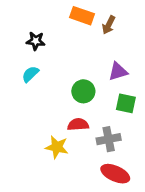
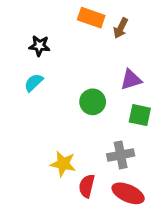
red semicircle: (78, 125) -> (87, 186), moved, turned -72

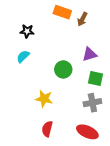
gray cross: (121, 155) -> (92, 103), moved
yellow star: (63, 164) -> (44, 99), moved
red semicircle: (87, 186) -> (47, 129), moved

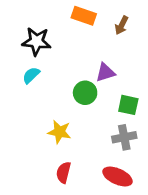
brown arrow: (82, 19) -> (122, 25), moved
black star: (27, 31) -> (36, 41), size x1.5
purple triangle: (89, 54) -> (105, 72), moved

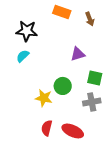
brown arrow: (122, 25) -> (90, 19), turned -48
green circle: (85, 93) -> (63, 86), moved
red ellipse: (118, 177) -> (73, 131), moved

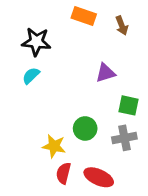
green circle: (63, 86) -> (85, 128), moved
yellow star: (44, 98) -> (54, 146), moved

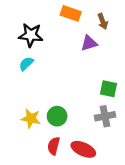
purple triangle: (105, 73) -> (89, 43), moved
green circle: (85, 128) -> (57, 116), moved
yellow star: (54, 146) -> (31, 118), moved

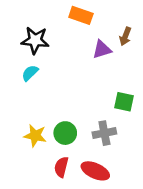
brown arrow: (103, 21) -> (125, 36), moved, turned 42
gray cross: (105, 116) -> (104, 133), moved

